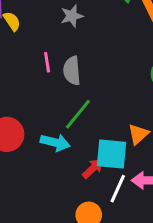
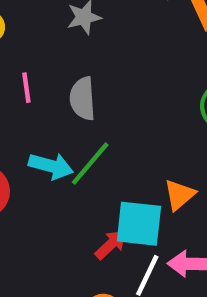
pink line: (47, 62) -> (26, 88), moved
cyan arrow: (55, 143) -> (51, 166), moved

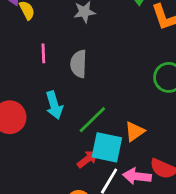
green line: (90, 164) -> (92, 120), moved
cyan arrow: (51, 166) -> (54, 105), turned 52

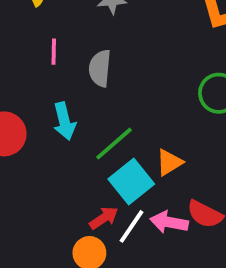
cyan square: (107, 147) -> (131, 182), turned 36
red arrow: (88, 159) -> (104, 218), moved

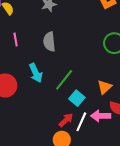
pink line: (54, 52) -> (16, 39), moved
orange triangle: (169, 162) -> (105, 87), moved
cyan square: (131, 182) -> (77, 98), size x0.7

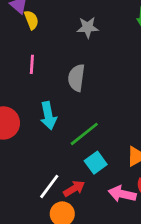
white line: (81, 122) -> (49, 186), moved

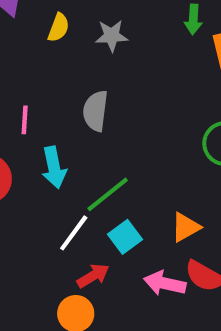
yellow semicircle: (31, 20) -> (59, 28), moved, turned 42
pink line: (32, 64) -> (25, 120), moved
white line: (49, 186) -> (74, 233), moved

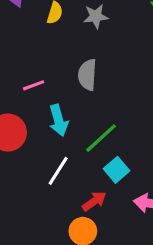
pink line: (25, 120) -> (34, 85), turned 70
white line: (74, 233) -> (58, 171), moved

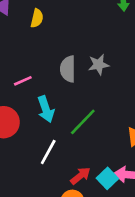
gray star: (96, 16) -> (99, 65), moved
cyan square: (117, 170) -> (107, 178), moved

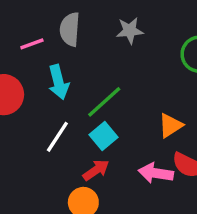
gray semicircle: (68, 69) -> (70, 29), moved
cyan square: (107, 178) -> (104, 136), moved

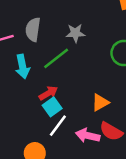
green line: (104, 102) -> (56, 58), moved
white line: (57, 137) -> (58, 126), moved
red arrow: (96, 170) -> (48, 93), moved

